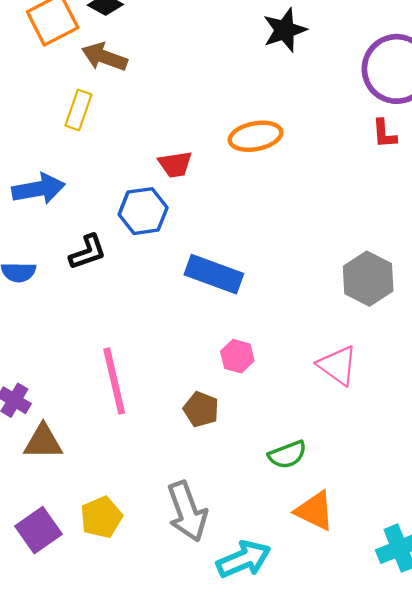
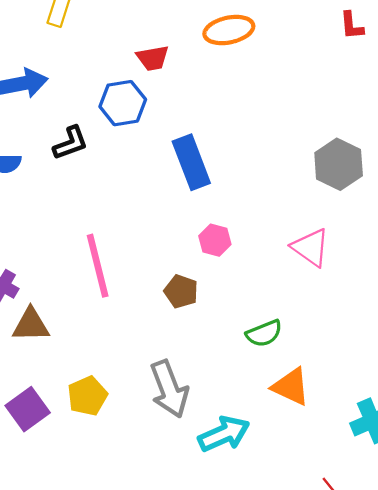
blue rectangle: (214, 274) -> (191, 162), turned 50

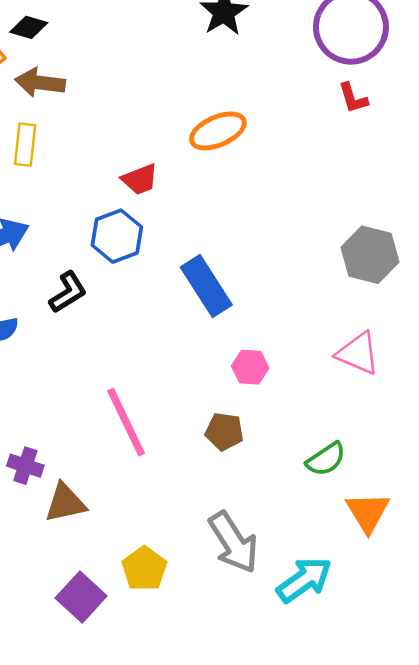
orange triangle: (291, 387) -> (368, 512), turned 45

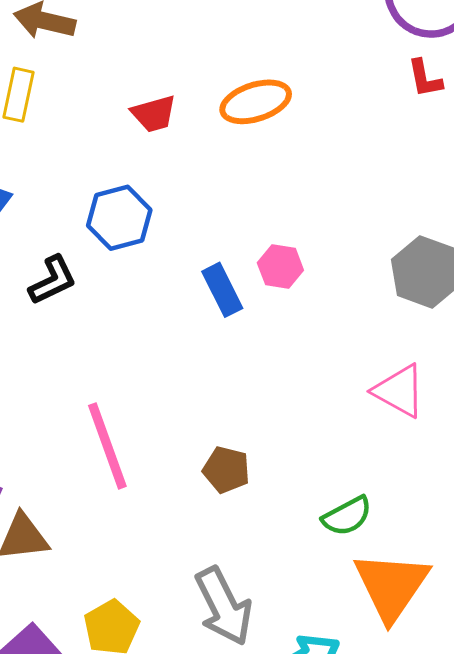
red trapezoid: (140, 179) -> (154, 114), moved
blue rectangle: (206, 286) -> (222, 290), size x0.7
pink hexagon: (250, 367) -> (280, 267), moved
orange triangle: (368, 512) -> (391, 586), size x1.4

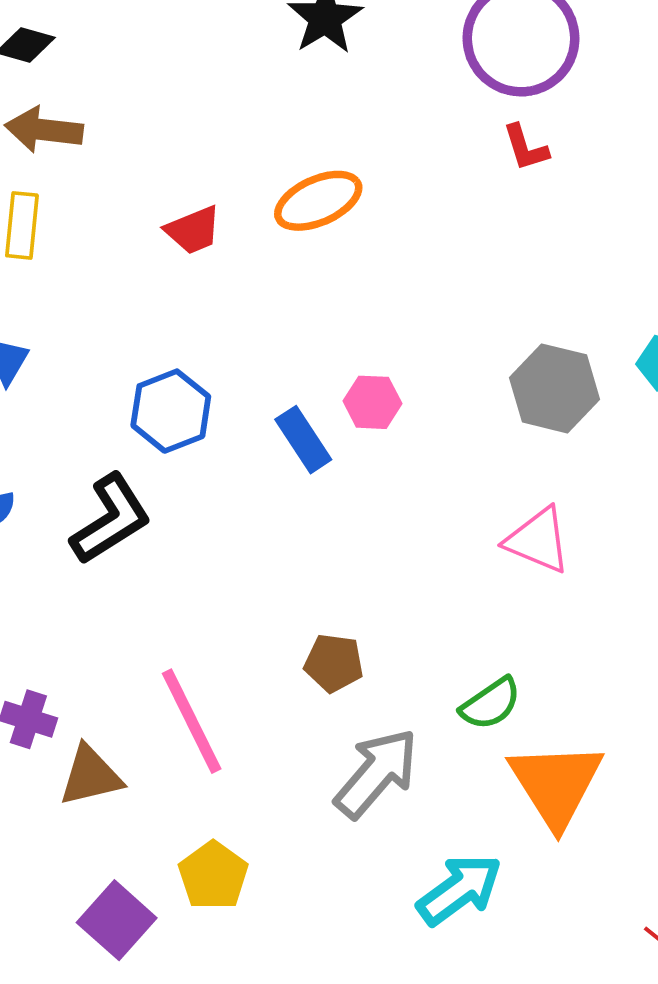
blue hexagon: (119, 218) -> (171, 411), moved
black L-shape: (53, 280) -> (111, 519), moved, size x1.4
pink line: (107, 446) -> (192, 721), moved
gray arrow: (224, 606) -> (376, 773), moved, turned -106

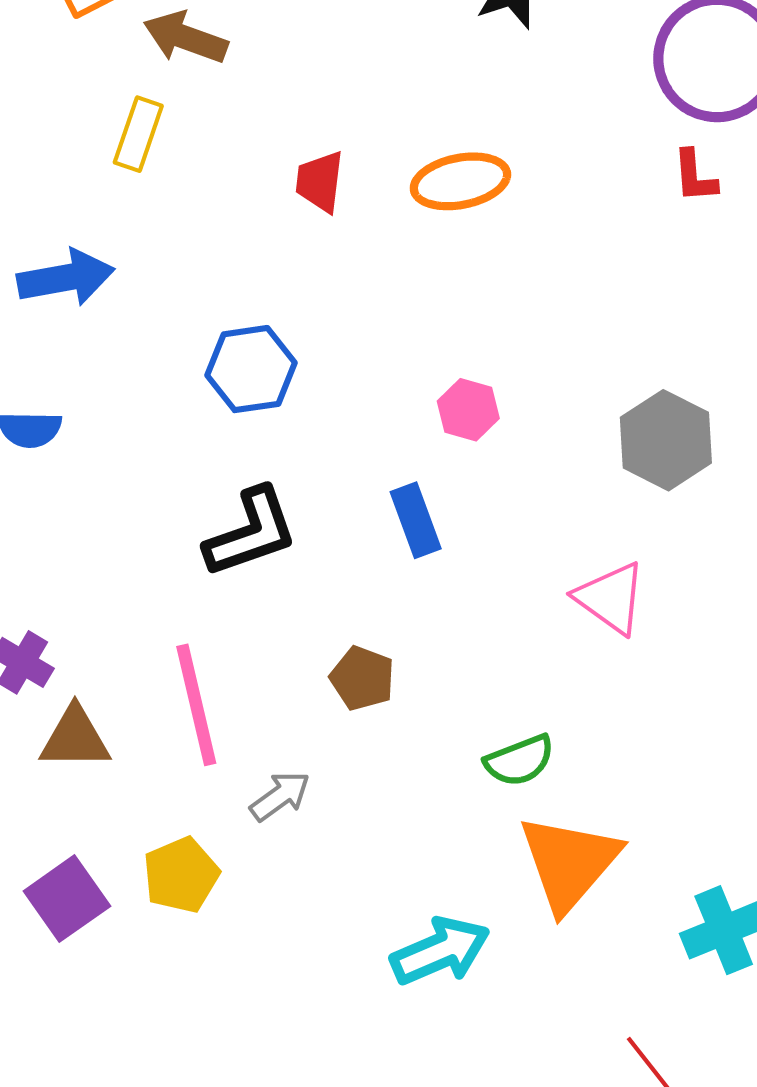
red trapezoid: (193, 230) -> (320, 182), turned 106
blue rectangle: (303, 440) -> (416, 520), moved
black L-shape: (111, 519) -> (251, 532), moved
gray arrow: (376, 773) -> (280, 796), moved, size x0.6

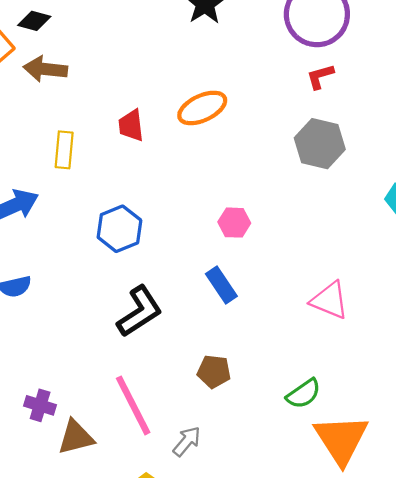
yellow rectangle: (138, 134) -> (64, 150), moved
red L-shape: (695, 176) -> (320, 76), turned 92
gray hexagon: (666, 440) -> (320, 144), moved

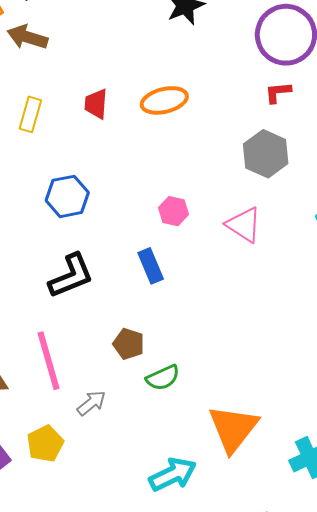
pink triangle: (330, 300) -> (244, 225), moved
green semicircle: (304, 394) -> (163, 378), moved

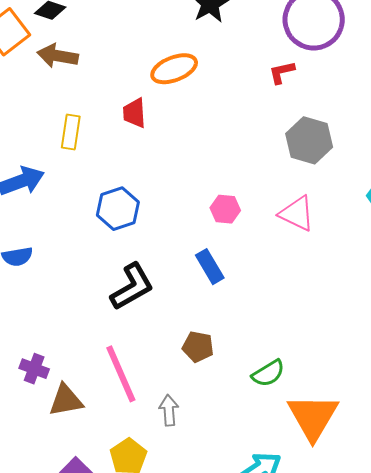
red L-shape: (278, 92) -> (282, 72), moved
orange ellipse: (164, 100) -> (174, 69), moved
green semicircle: (163, 378) -> (268, 373), moved
gray arrow: (91, 403) -> (169, 410), turned -48

